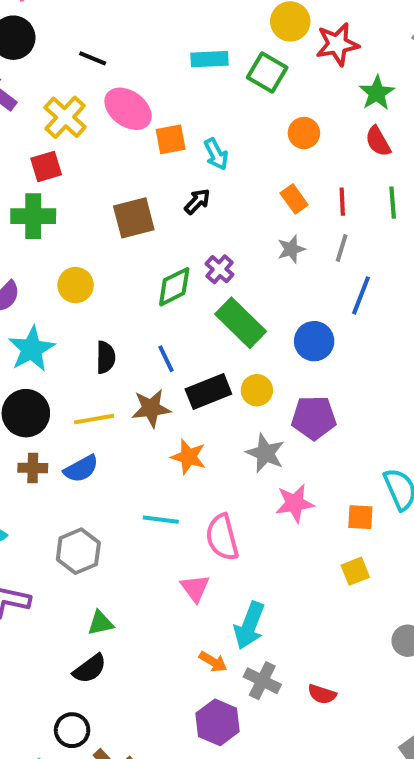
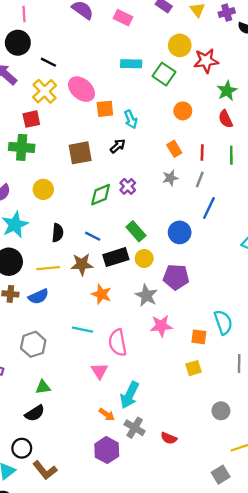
black line: (93, 58) -> (48, 62), moved
green rectangle: (241, 323) -> (136, 231), moved, size x0.7
blue line: (166, 359) -> (93, 236), turned -42

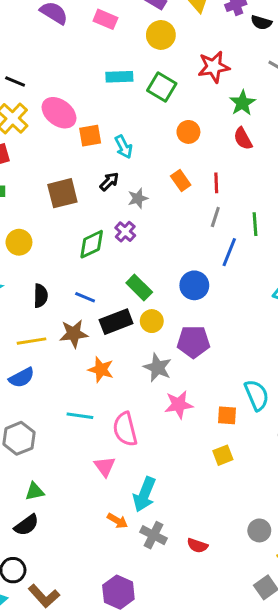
yellow circle: (180, 45) -> (161, 35), moved
green line: (231, 155) -> (255, 224), moved
gray star: (170, 178) -> (138, 198), moved
gray circle: (221, 411) -> (259, 530), moved
purple hexagon: (107, 450) -> (118, 592), moved

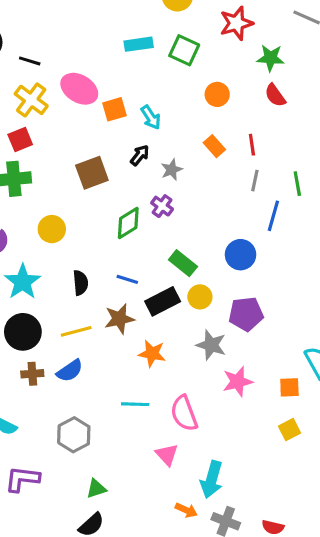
green star: (242, 103) -> (271, 58), turned -30

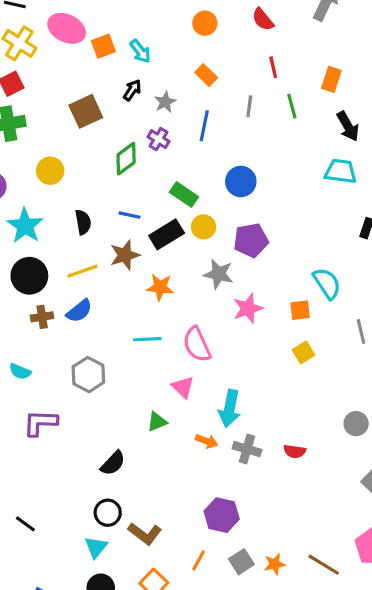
red line: (252, 145) -> (273, 67), moved
blue line: (273, 216) -> (204, 126), moved
green triangle: (96, 489) -> (157, 422), moved

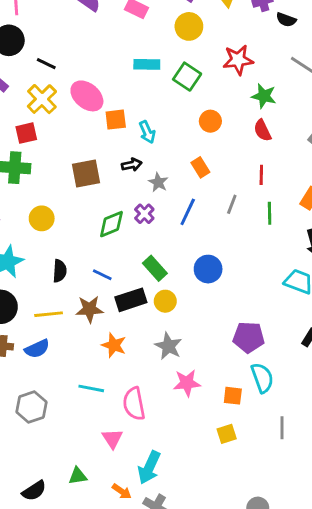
black arrow: (132, 90) -> (132, 165), turned 30
gray star: (165, 102) -> (158, 182), turned -30
purple pentagon: (251, 240) -> (249, 337), moved
green triangle: (157, 422) -> (78, 476), moved

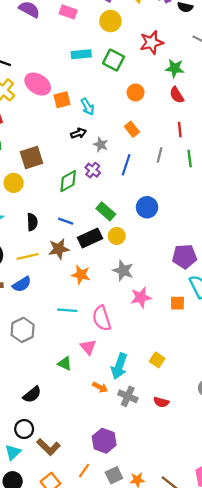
brown square: (86, 173) -> (32, 157), moved
yellow square: (227, 434) -> (157, 360), moved, turned -32
green triangle: (78, 476) -> (65, 364), moved, turned 40

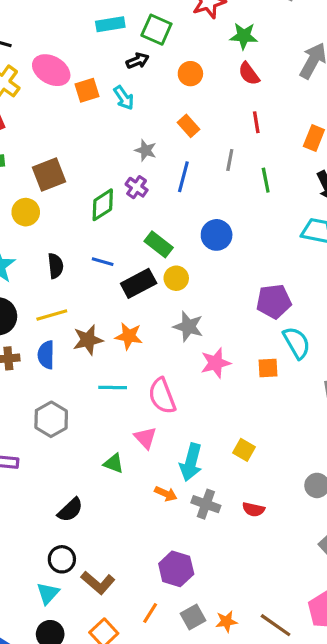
black arrow: (78, 133) -> (138, 61), moved
green line: (190, 159) -> (266, 180), moved
brown star: (59, 249) -> (88, 340), moved
blue semicircle: (22, 284) -> (46, 355), turned 126

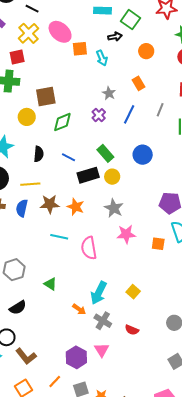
green diamond: (103, 205) -> (62, 122), moved
gray hexagon: (51, 419) -> (14, 270), moved
pink triangle: (145, 438) -> (102, 350), moved

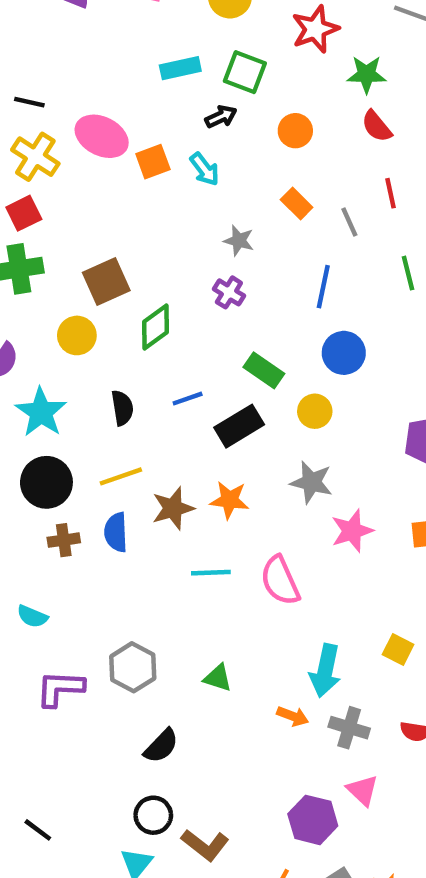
gray line: (160, 110) -> (349, 222), moved, turned -32
blue line: (129, 114) -> (323, 287), moved
blue line: (68, 157) -> (188, 399), turned -32
yellow circle: (112, 177) -> (315, 411), moved

